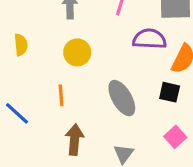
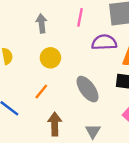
orange line: (61, 95) -> (41, 91), turned 49

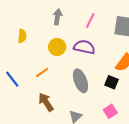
purple semicircle: (104, 42) -> (84, 47), moved
brown arrow: (55, 124) -> (46, 102), turned -48

